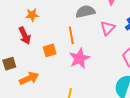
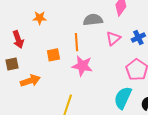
red arrow: (25, 36) -> (18, 39), moved
pink star: (79, 58) -> (82, 66), turned 30

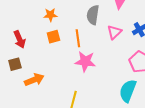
orange star: (40, 18) -> (50, 15), moved
gray semicircle: (93, 20) -> (93, 15), turned -72
orange square: (53, 55) -> (53, 37), moved

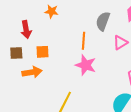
orange star: (50, 15) -> (51, 11), moved
orange square: (53, 37) -> (43, 52), moved

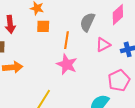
orange square: (43, 52) -> (43, 26), moved

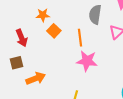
orange square: (43, 26) -> (54, 31), turned -32

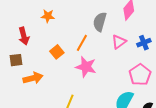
orange square: (54, 31) -> (57, 52), moved
orange line: (80, 38) -> (82, 43), turned 30

